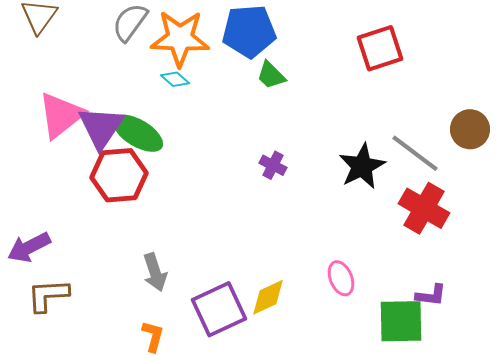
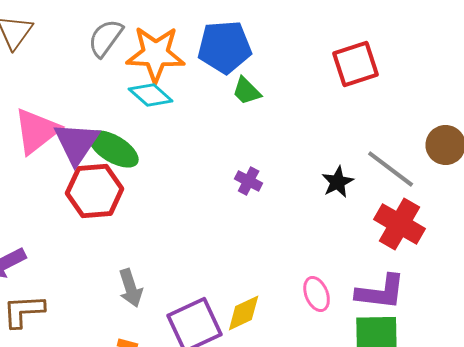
cyan diamond: (175, 79) -> (151, 95), size x1.5
black star: (362, 166) -> (338, 182), size x0.7
purple L-shape: (431, 295) -> (381, 292), moved, size x1.6

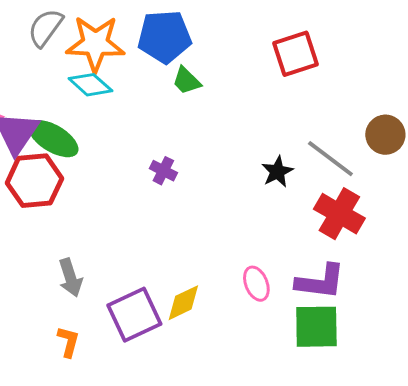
purple cross: (249, 181) -> (163, 171), moved

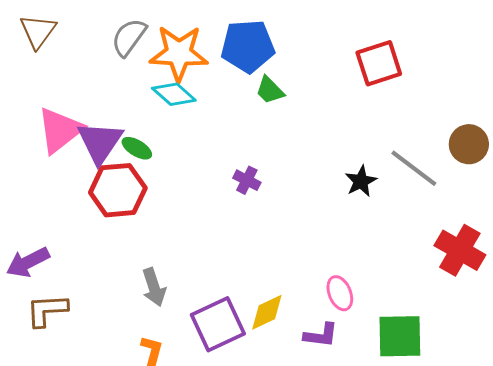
green ellipse: (53, 139) -> (137, 148), size x0.6
red cross: (339, 214) -> (460, 250), moved
purple L-shape: (320, 282) -> (321, 335), moved, size x0.7

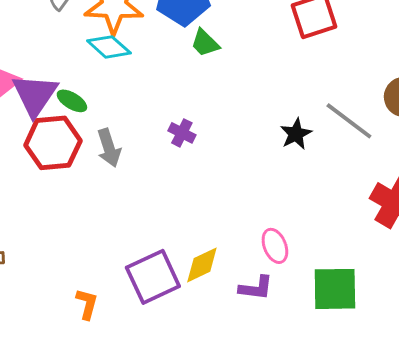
gray arrow: (154, 287) -> (109, 148), moved

